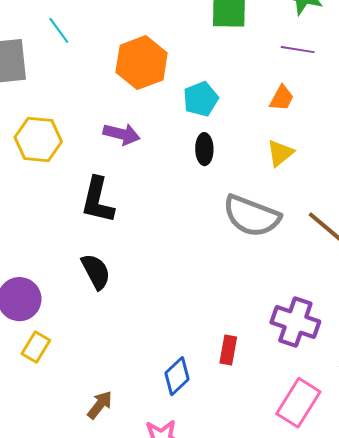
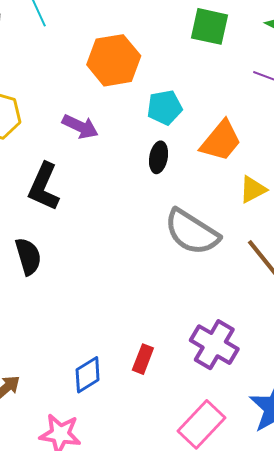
orange trapezoid: (282, 98) -> (221, 141), moved, size x1.6
yellow triangle: (280, 153) -> (253, 189), moved

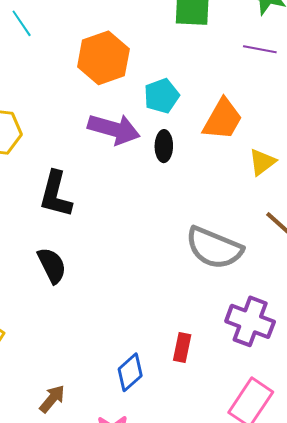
purple arrow: (80, 127) -> (114, 129), moved, size x1.4
gray semicircle: (192, 232) -> (214, 248), moved

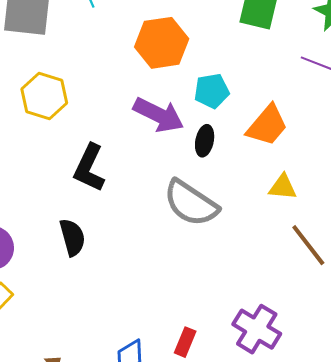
yellow triangle: (262, 162) -> (283, 187), moved, turned 32
gray semicircle: (214, 248) -> (191, 203), moved

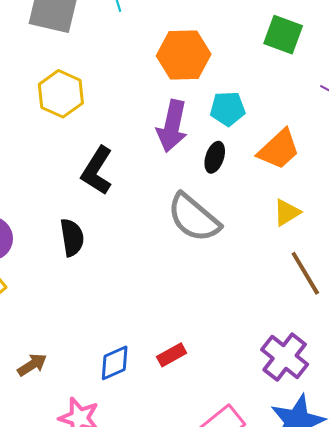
purple arrow: (159, 115) -> (172, 126), turned 69
yellow triangle: (283, 187) -> (287, 212), turned -44
purple cross: (257, 329) -> (285, 357), moved
red rectangle: (185, 342) -> (172, 355), turned 32

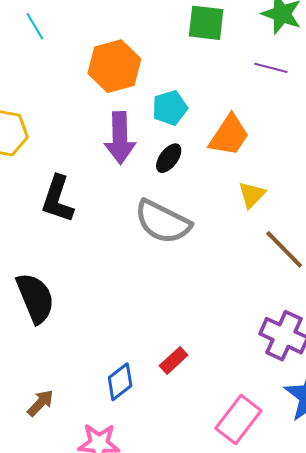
black ellipse: (215, 157) -> (169, 158), turned 32
black semicircle: (72, 237) -> (35, 298), moved, size x1.4

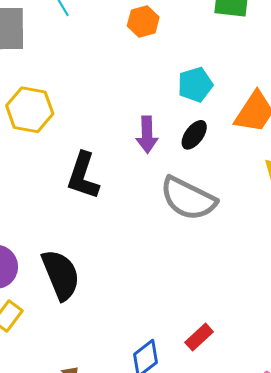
orange hexagon: (114, 66) -> (143, 21), moved, size x0.6
purple arrow: (120, 138) -> (147, 135), moved, size x0.7

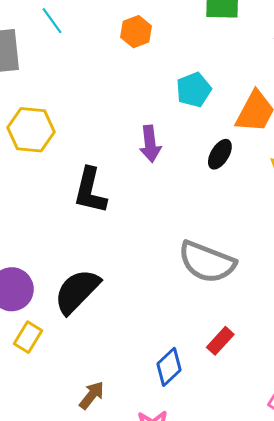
black ellipse: (194, 135) -> (220, 154), moved
gray semicircle: (188, 199) -> (207, 262), moved
black semicircle: (61, 275) -> (77, 291), turned -108

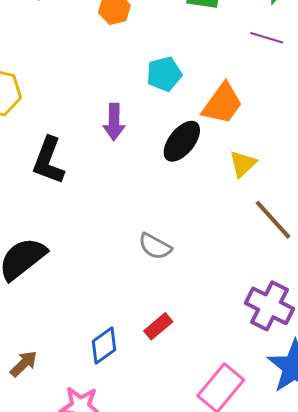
black ellipse: (220, 154) -> (182, 141), size x1.4
gray semicircle: (207, 262) -> (155, 246), size x0.6

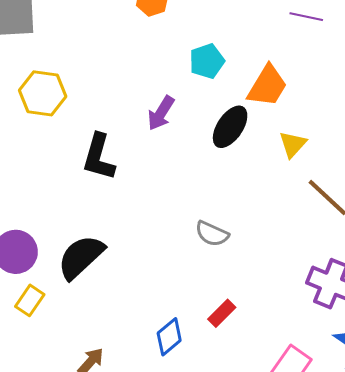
purple arrow: (114, 122) -> (161, 113), turned 36

